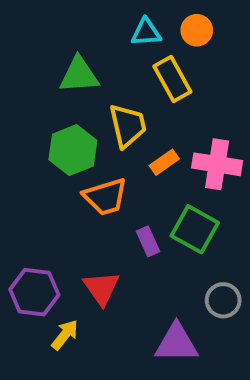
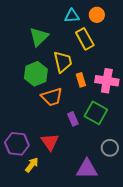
green triangle: (79, 75) -> (39, 37), turned -40
orange rectangle: (164, 162) -> (81, 80), turned -72

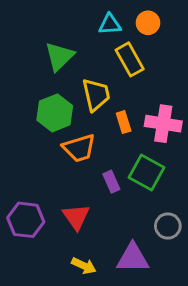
yellow arrow: (32, 165) -> (84, 266), moved, turned 77

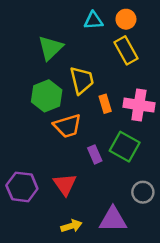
yellow rectangle: (130, 59) -> (126, 50), moved
yellow arrow: (84, 266) -> (71, 226), turned -42

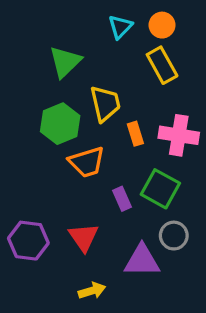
cyan triangle: (93, 20) -> (120, 27), turned -42
gray circle: (143, 192) -> (174, 236), moved
purple triangle: (113, 219) -> (142, 261), moved

